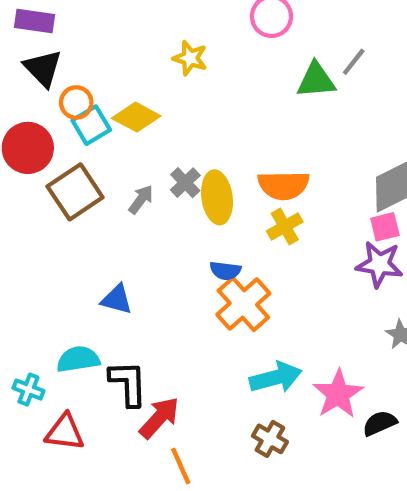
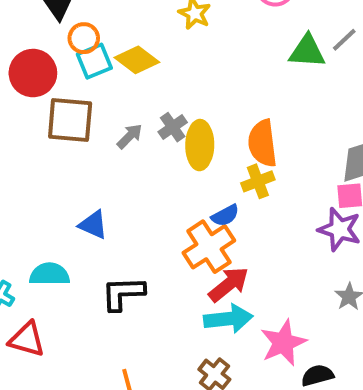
orange semicircle: (283, 185) -> (262, 143), turned 75
brown square: (75, 192) -> (70, 120), turned 30
blue semicircle: (225, 271) -> (225, 215), moved, turned -44
black L-shape: (128, 383) -> (123, 293), moved, turned -99
red arrow: (159, 418) -> (229, 284), moved

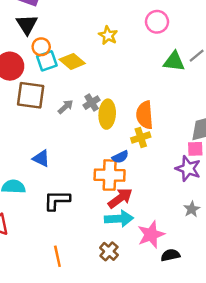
orange cross: (209, 247) -> (110, 175), turned 32

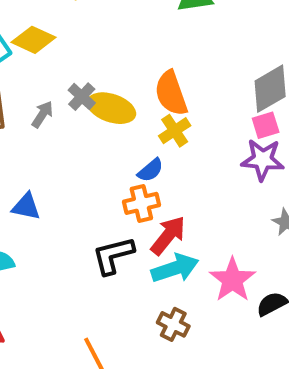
yellow ellipse: (107, 114) -> (111, 108), turned -60
orange cross: (110, 175) -> (141, 203), size x0.7
black L-shape: (57, 200) -> (113, 255), moved

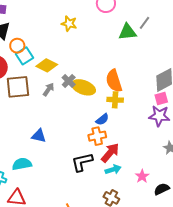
yellow diamond: (33, 40) -> (47, 65), moved
yellow cross: (175, 131) -> (115, 100), turned 35
cyan arrow: (175, 268) -> (113, 169), size x0.7
pink star: (232, 280) -> (142, 176), size x0.6

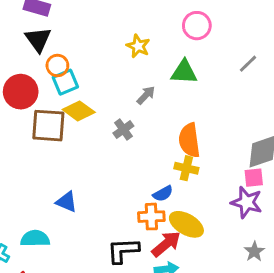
green triangle: (127, 32) -> (184, 72), moved
yellow diamond: (47, 65) -> (79, 111), moved
yellow ellipse: (83, 87) -> (186, 224), moved
gray arrow: (48, 89) -> (146, 95), moved

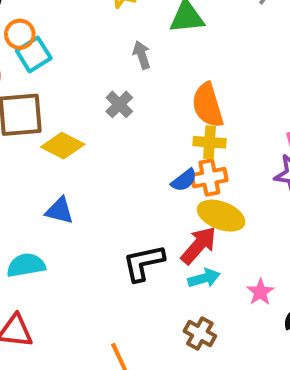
gray arrow: (146, 95) -> (142, 55), turned -54
yellow diamond: (79, 111) -> (63, 146), moved
orange cross: (151, 217) -> (209, 178), moved

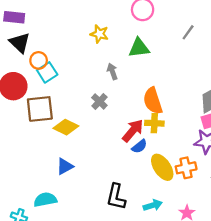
orange cross: (209, 178) -> (186, 168), moved
blue triangle: (60, 211) -> (65, 166), turned -42
yellow ellipse: (221, 216) -> (162, 167), turned 36
red arrow: (199, 245) -> (133, 131), moved
black L-shape: (144, 263) -> (116, 197), turned -64

